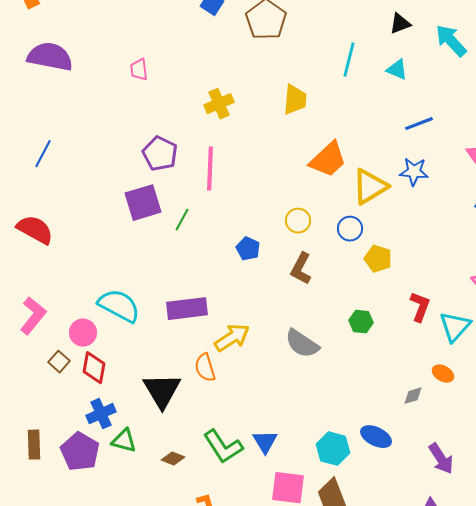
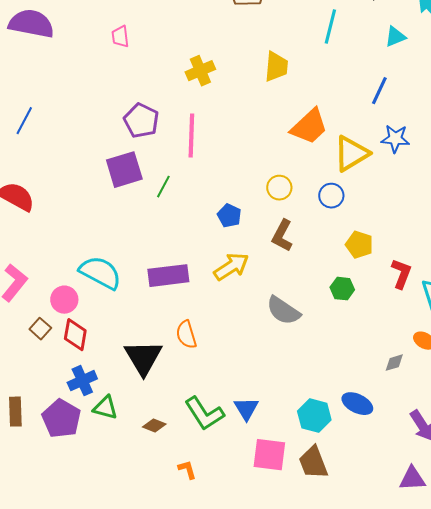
cyan triangle: (397, 70) -> (395, 37), moved, turned -45
blue line: (419, 124) -> (379, 91), moved, turned -44
yellow pentagon: (378, 259) -> (359, 245), moved
yellow arrow: (232, 338) -> (231, 267), moved

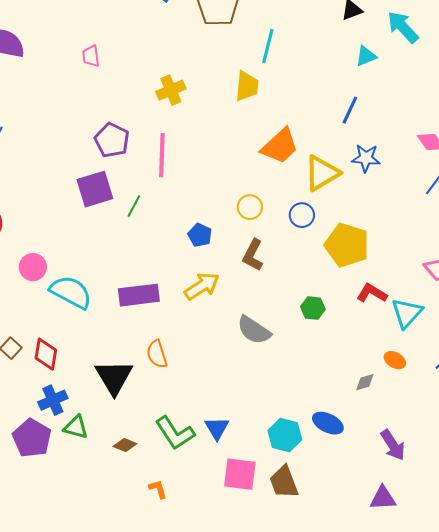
cyan line: (330, 27) -> (268, 46), moved
yellow pentagon: (359, 245) -> (347, 245), moved, size x1.6
red L-shape: (401, 274) -> (372, 293), turned -80
pink circle: (64, 300) -> (33, 267), moved

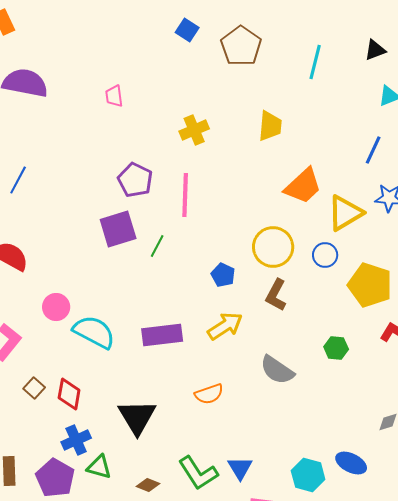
cyan line: (268, 46) -> (315, 62), moved
yellow circle: (250, 207) -> (273, 247), size x1.6
orange semicircle: (157, 354) -> (209, 394), moved, turned -92

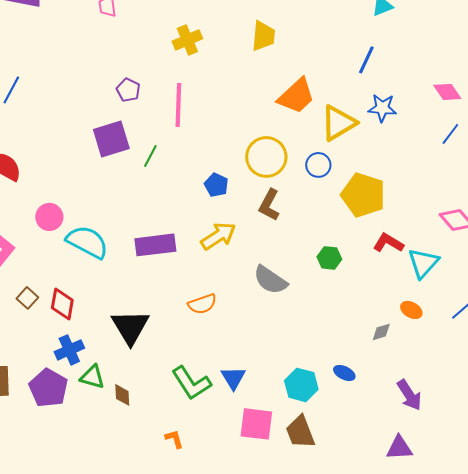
purple pentagon: (135, 180) -> (128, 90), size x0.7
blue ellipse: (351, 463) -> (344, 373), size x0.7
brown diamond: (148, 485) -> (122, 395), moved, turned 65

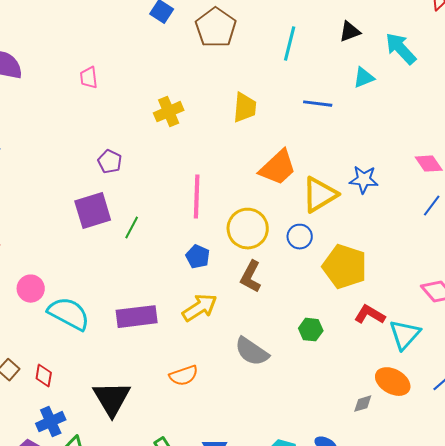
blue line: (366, 60) -> (318, 104), moved, turned 72
pink line: (178, 105) -> (197, 197), moved
red diamond: (62, 304) -> (44, 376), size x0.7
orange ellipse: (411, 310) -> (393, 382), size x1.6

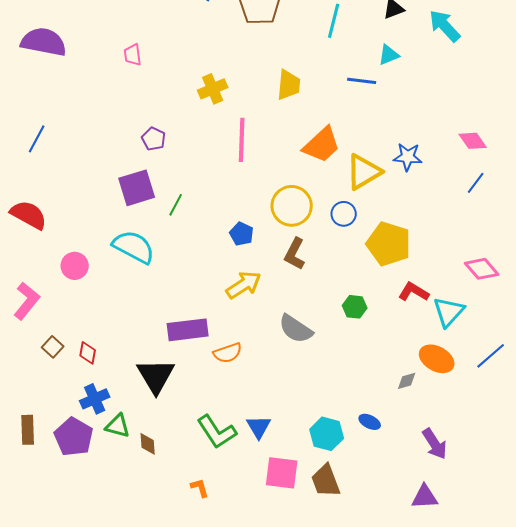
cyan triangle: (364, 78) -> (389, 55), moved
pink line: (197, 197) -> (242, 140), moved
cyan semicircle: (69, 314) -> (134, 247), moved
purple rectangle: (137, 317) -> (188, 330), moved

